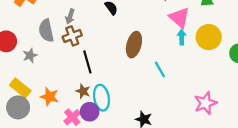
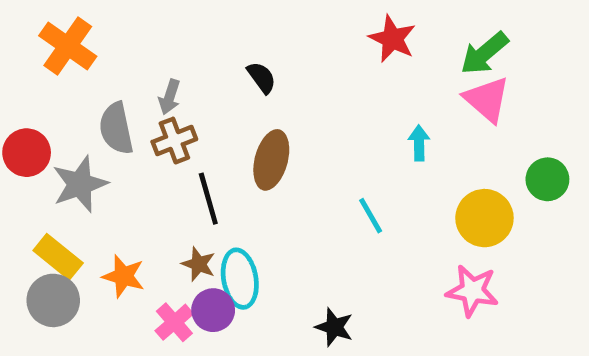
pink triangle: (179, 18) -> (487, 99), moved
yellow circle: (209, 37) -> (484, 218), moved
brown ellipse: (134, 45) -> (271, 160), moved
gray star: (30, 55) -> (80, 184), size x1.6
pink star: (205, 103) -> (472, 291), turned 30

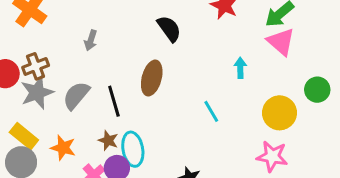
black semicircle: (262, 78) -> (169, 29), moved, size x1.4
gray semicircle: (116, 128) -> (76, 95), moved, turned 52
brown cross: (174, 141) -> (36, 66), moved

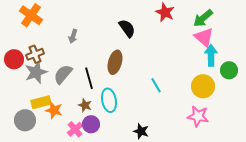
cyan arrow: (240, 68) -> (211, 55), moved, size x1.5
yellow rectangle: (24, 136) -> (41, 102), moved, turned -54
cyan ellipse: (133, 149) -> (109, 100), moved

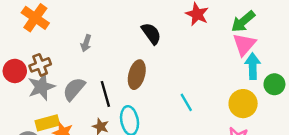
pink triangle: (204, 37) -> (244, 44), turned 30

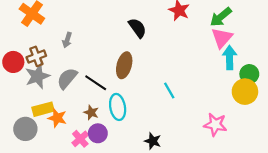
gray arrow: (86, 43) -> (67, 40), moved
black line: (105, 94) -> (96, 83), turned -40
yellow circle: (243, 104) -> (245, 92), moved

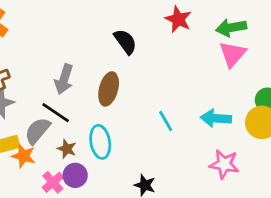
green arrow: (221, 17) -> (231, 28), turned 30
gray arrow: (67, 40) -> (64, 79), moved, size x1.5
cyan arrow: (230, 58) -> (216, 118), moved, turned -85
gray semicircle: (67, 78) -> (38, 131), moved
black line: (96, 83) -> (56, 113), moved

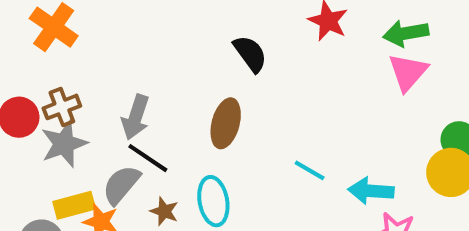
gray arrow: (64, 79) -> (136, 117), moved
cyan arrow: (216, 118) -> (371, 191), moved
cyan line: (166, 121) -> (310, 170), turned -30

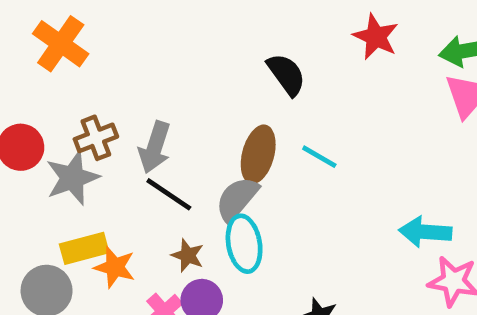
brown cross: (62, 107) -> (96, 138), moved
cyan line: (310, 170) -> (319, 157), moved
gray semicircle: (121, 185) -> (237, 199), moved

